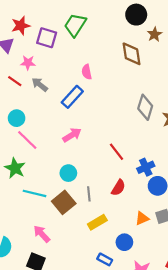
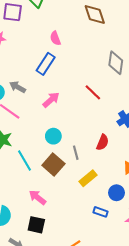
gray arrow: (40, 85) -> (18, 87), moved
red line: (116, 152) -> (93, 92), moved
cyan line: (34, 193) -> (24, 160), turned 55

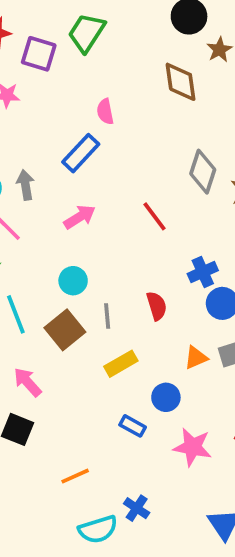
gray arrow: (18, 87) -> (25, 185), turned 42
red semicircle: (103, 142) -> (157, 306), turned -49

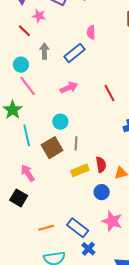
gray arrow: (25, 185) -> (44, 51), moved
red semicircle: (157, 306) -> (101, 165), moved
blue rectangle: (133, 426) -> (78, 228), moved, size x1.5
blue cross: (137, 508) -> (88, 249), moved

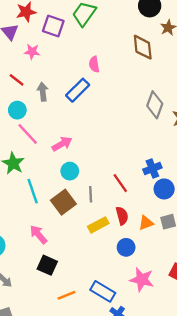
red line: (24, 31) -> (17, 80), moved
pink arrow: (69, 88) -> (62, 144), moved
red line: (110, 93) -> (120, 183), moved
black square: (19, 198) -> (47, 265), moved

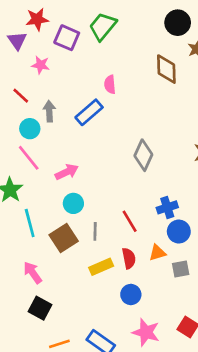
gray diamond: (155, 105) -> (143, 155), moved
cyan circle: (17, 110) -> (30, 129), moved
orange triangle: (146, 223) -> (157, 253), moved

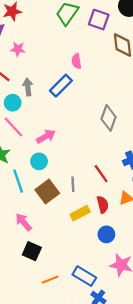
purple square: (67, 38) -> (99, 20), moved
cyan circle: (73, 203) -> (39, 161), moved

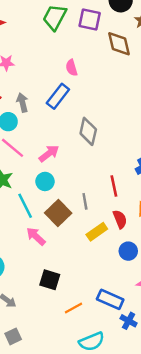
gray diamond: (109, 118) -> (88, 131), moved
red line: (101, 174) -> (114, 186), turned 30
pink arrow: (24, 222) -> (36, 236), moved

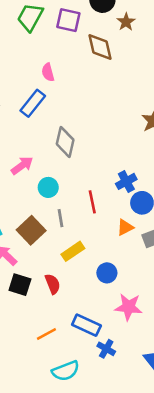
cyan circle: (45, 181) -> (48, 187), moved
red semicircle: (120, 219) -> (53, 284), moved
black square: (50, 280) -> (20, 285), moved

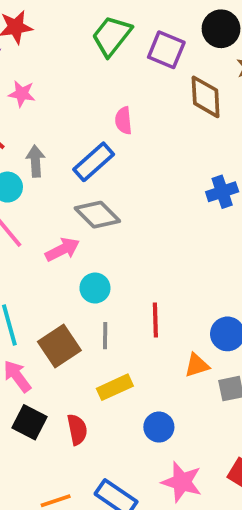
gray diamond: (65, 142) -> (97, 215), moved, turned -68
blue cross: (126, 181) -> (222, 192), moved

